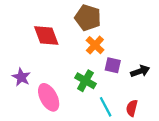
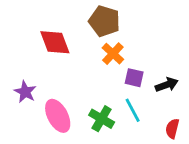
green cross: (85, 81) -> (102, 119), moved
cyan line: (106, 107) -> (133, 110), moved
red semicircle: (132, 108) -> (172, 129), moved

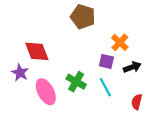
red diamond: (55, 42) -> (37, 51), moved
orange cross: (113, 54) -> (120, 42), moved
green cross: (102, 119) -> (76, 82), moved

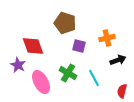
brown pentagon: (83, 17) -> (65, 23), moved
orange cross: (120, 42) -> (107, 38), turned 35
purple square: (106, 61) -> (79, 46), moved

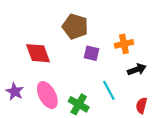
purple star: (18, 65) -> (15, 92), moved
green cross: (68, 73) -> (79, 104), moved

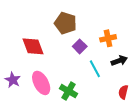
purple square: (91, 53) -> (80, 46), turned 32
cyan line: (109, 90) -> (95, 69), moved

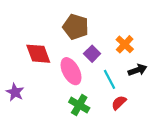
orange cross: (108, 38) -> (125, 44), turned -35
pink ellipse: (41, 83) -> (71, 71), moved
red semicircle: (123, 92) -> (119, 103), moved, turned 32

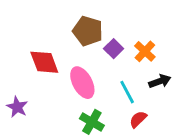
purple square: (92, 54) -> (114, 49), moved

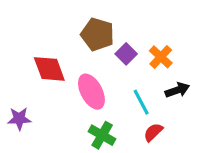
purple star: (17, 107) -> (19, 119), turned -30

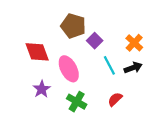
orange cross: (161, 57) -> (134, 43), moved
cyan line: (141, 102) -> (109, 65), moved
purple star: (19, 119) -> (42, 89), moved, turned -30

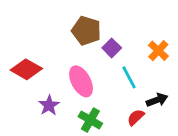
red diamond: (37, 52) -> (26, 69), moved, turned -40
black arrow: (133, 68) -> (157, 100), moved

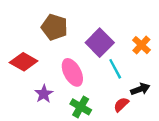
brown pentagon: (86, 31) -> (54, 27), moved
purple square: (112, 48) -> (100, 43), size x1.6

